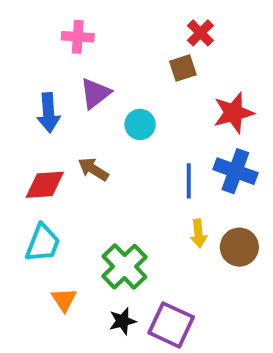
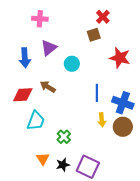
red star: (233, 113) -> (120, 58), turned 30
blue cross: (235, 171) -> (123, 103), moved
cyan trapezoid: (43, 243) -> (36, 121), moved
green cross: (124, 267) -> (64, 137), size x0.6
orange triangle: (64, 300) -> (43, 159), moved

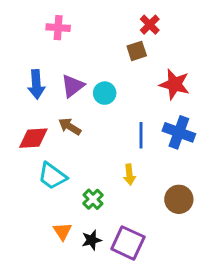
purple triangle: (49, 48) -> (73, 86), moved
blue cross: (123, 103) -> (179, 132), moved
yellow arrow: (102, 120) -> (129, 175), moved
cyan trapezoid: (36, 121) -> (52, 176), turned 105
brown circle: (123, 127) -> (179, 199), moved

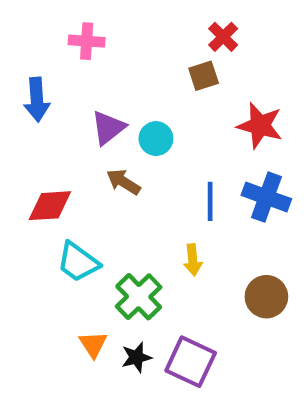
blue arrow: (36, 84) -> (37, 100), moved
brown arrow: (70, 127) -> (123, 182), moved
green cross: (93, 199) -> (139, 297), size x1.5

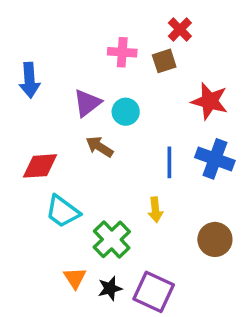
pink cross: (87, 41) -> (122, 52), moved

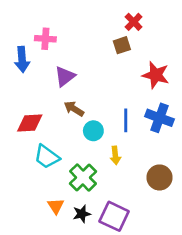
pink cross: (122, 52) -> (45, 39), moved
cyan circle: (126, 112) -> (93, 131), moved

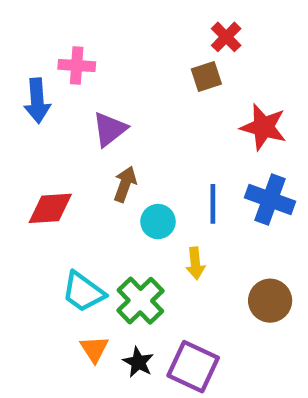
brown arrow: (74, 109) -> (125, 184), turned 78
cyan trapezoid: (47, 157) -> (83, 292), moved
black star: (82, 214) -> (138, 362), turned -30

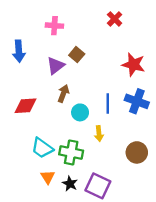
pink cross: (77, 65) -> (54, 26), moved
brown square: (206, 76) -> (77, 55), moved, turned -32
green cross: (140, 301) -> (71, 152), turned -35

